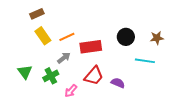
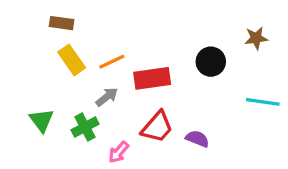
brown rectangle: (37, 14) -> (62, 23), turned 32
brown star: (157, 38) -> (256, 38), moved
cyan line: (145, 61) -> (263, 102), moved

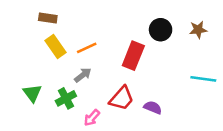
black circle: (211, 62) -> (161, 30), moved
red rectangle: (152, 78) -> (133, 56), moved, turned -60

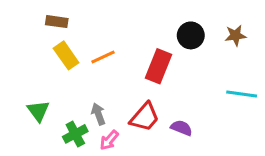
gray arrow: (83, 75) -> (98, 114), moved, turned -72
green cross: (66, 98) -> (75, 134), moved

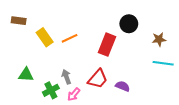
brown rectangle: (57, 22) -> (19, 21), moved
brown star: (235, 35) -> (159, 39), moved
green triangle: (38, 111) -> (26, 75), turned -49

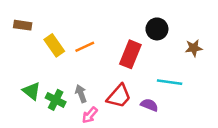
cyan line: (163, 63) -> (170, 82), moved
green triangle: (26, 75) -> (32, 91), turned 35
green cross: (51, 90) -> (56, 100), moved, turned -35

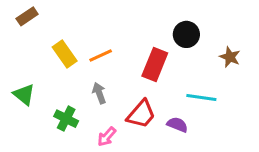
brown rectangle: (23, 25) -> (27, 16), moved, turned -42
brown star: (194, 48) -> (230, 57), turned 30
green triangle: (32, 91) -> (24, 95), moved
gray arrow: (81, 94) -> (99, 93), moved

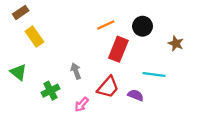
yellow rectangle: (65, 54) -> (34, 37), moved
orange line: (101, 55) -> (106, 25), moved
green cross: (66, 119) -> (51, 91), turned 36

